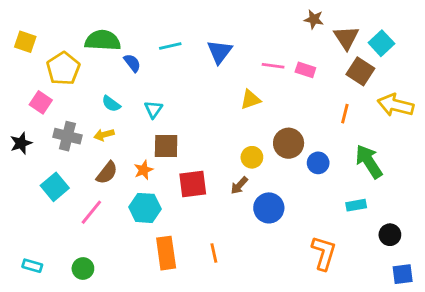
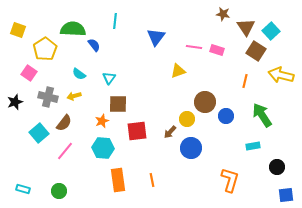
cyan line: (170, 46) -> (115, 21), moved, turned -70
yellow circle: (252, 157) -> (187, 119), moved
brown semicircle: (107, 173) -> (64, 123), moved

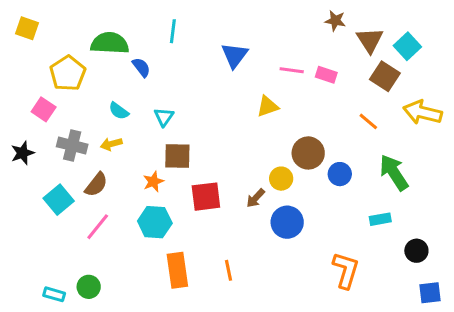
yellow square: (18, 30) -> (27, 28), moved
orange line: (245, 81) -> (368, 121), turned -64
cyan rectangle: (23, 189) -> (54, 294), moved

